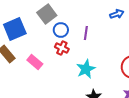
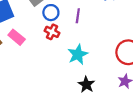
pink rectangle: (35, 62) -> (17, 37), moved

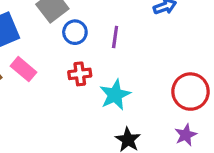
red cross: (52, 32) -> (80, 74), moved, turned -32

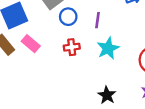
cyan star: (115, 95) -> (108, 48), moved

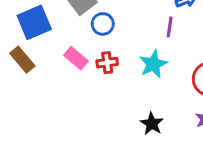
purple line: (98, 20) -> (170, 27), moved
pink rectangle: (31, 44) -> (76, 58), moved

